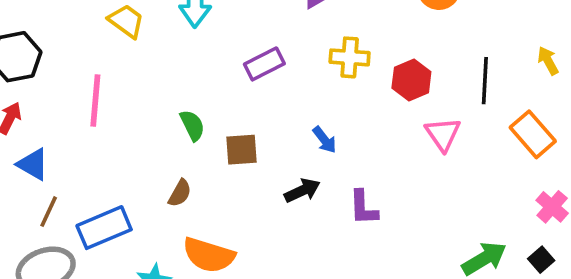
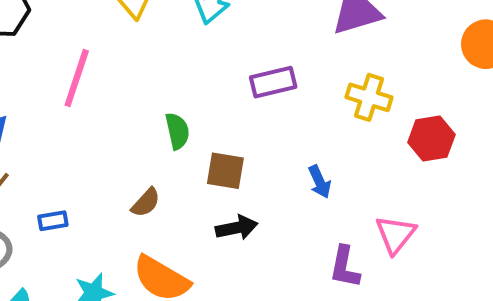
pink triangle: (443, 134) -> (395, 234), moved
black arrow: (302, 191) -> (237, 228), moved
blue rectangle: (104, 228) -> (53, 221), size x0.5

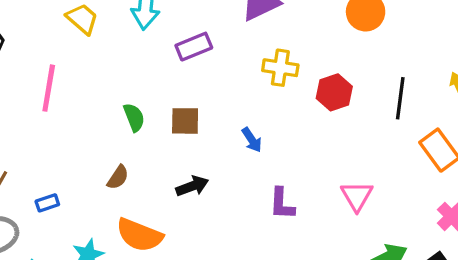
purple rectangle: (273, 82) -> (194, 47), moved
brown square: (225, 171) -> (185, 121), moved
pink triangle: (395, 234) -> (357, 196), moved

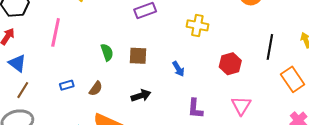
red hexagon: (334, 92) -> (230, 64), moved
blue rectangle: (47, 203) -> (67, 85), moved

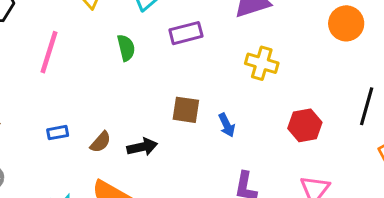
green semicircle: (107, 52) -> (126, 48), moved
brown square: (138, 56) -> (186, 110), moved
black arrow: (141, 96) -> (142, 147), moved

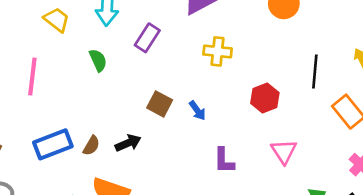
purple rectangle: (186, 33) -> (147, 38), turned -32
brown square: (186, 110) -> (160, 104), turned 30
blue rectangle: (58, 133) -> (53, 144), size x2.0

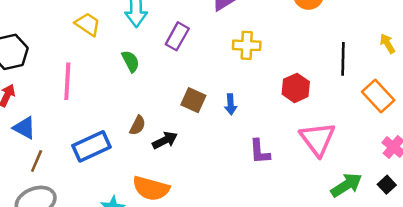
blue arrow: (197, 110) -> (231, 104), turned 36
brown semicircle: (91, 146) -> (138, 125), moved
pink triangle: (284, 152) -> (318, 139), size x1.4

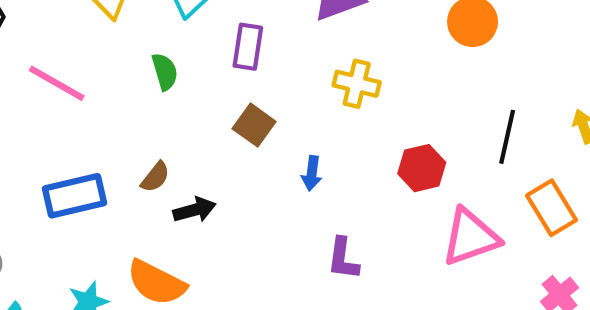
purple rectangle: (177, 36) -> (248, 47), turned -32
pink line: (67, 81) -> (57, 83), turned -75
brown square: (193, 100) -> (254, 125), moved
pink triangle: (318, 139) -> (470, 237), moved, turned 36

